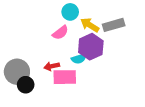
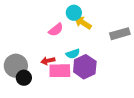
cyan circle: (70, 12) -> (74, 13), moved
gray rectangle: (114, 25) -> (120, 34), moved
purple hexagon: (91, 47) -> (85, 67), moved

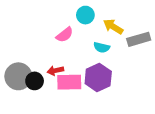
yellow arrow: (83, 23) -> (113, 27), moved
cyan semicircle: (73, 54) -> (102, 47), moved, turned 32
black circle: (24, 78) -> (35, 81), moved

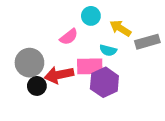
red arrow: (55, 71) -> (59, 75), size x1.6
gray circle: (18, 76) -> (29, 63), moved
pink rectangle: (69, 82) -> (90, 66), moved

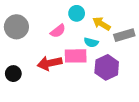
gray circle: (29, 63) -> (16, 27), moved
purple hexagon: (104, 82) -> (107, 67), moved
black circle: (37, 86) -> (13, 74), moved

